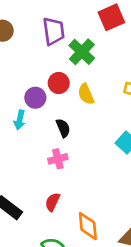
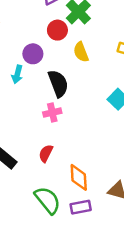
red circle: (59, 83) -> (57, 30), moved
black semicircle: (63, 128) -> (58, 83), size x1.5

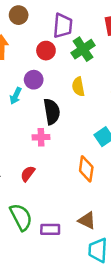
red circle: (57, 30) -> (46, 51), moved
orange diamond: (79, 177) -> (86, 169), moved

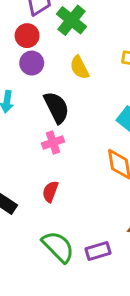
purple circle: (34, 80) -> (32, 63), moved

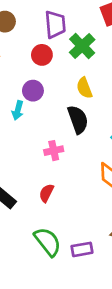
purple circle: (32, 63) -> (33, 91), moved
black semicircle: (56, 107) -> (78, 119), moved

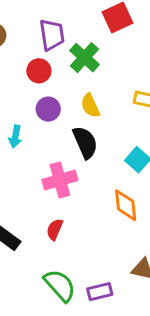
purple circle: (33, 91) -> (48, 109), moved
pink cross: (54, 151) -> (60, 180), size x1.5

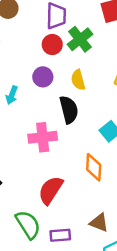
red circle: (39, 71) -> (52, 45), moved
red semicircle: (55, 229) -> (51, 190), moved, size x1.6

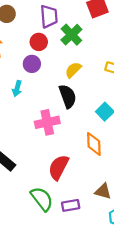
red circle: (52, 45) -> (39, 42), moved
purple circle: (43, 77) -> (32, 64), moved
yellow semicircle: (78, 80) -> (73, 70), turned 66

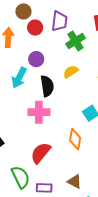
red circle: (39, 42) -> (35, 28), moved
cyan arrow: (17, 89) -> (19, 78), size x1.5
black semicircle: (68, 96) -> (47, 86), moved

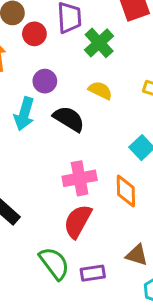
yellow semicircle: (71, 72) -> (100, 90), turned 70
black semicircle: (47, 86) -> (69, 119), turned -40
pink cross: (39, 112) -> (80, 178), moved

